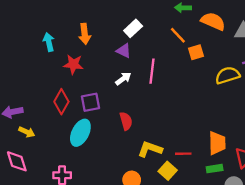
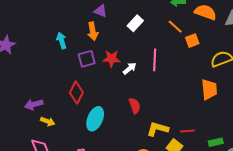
purple triangle: (124, 51) -> (101, 11), moved
red star: (73, 64) -> (111, 59), moved
purple square: (91, 102) -> (87, 59), moved
orange trapezoid: (217, 143) -> (209, 89), moved

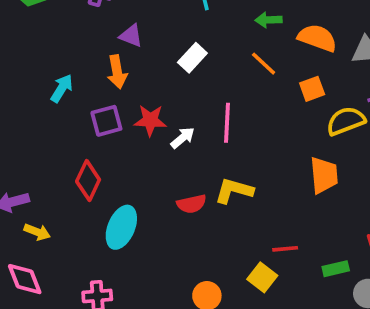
cyan arrow: (62, 41) -> (62, 88), turned 49
orange square: (192, 41) -> (312, 89), moved
red semicircle: (135, 106) -> (192, 204), turned 98
yellow L-shape: (158, 129) -> (234, 191), moved

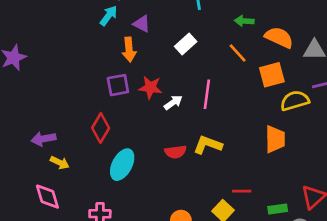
cyan arrow: (62, 88) -> (109, 16), moved
orange square: (312, 89) -> (272, 75), size x1.4

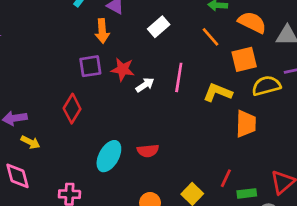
yellow L-shape: (208, 145) -> (218, 92), moved
red semicircle: (175, 152) -> (148, 151), moved
cyan ellipse: (122, 165) -> (109, 156), moved
red line: (242, 191) -> (226, 178), moved, turned -66

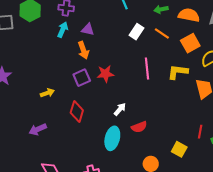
white rectangle: (159, 27) -> (137, 32), moved
white arrow: (145, 85) -> (120, 109), moved
yellow arrow: (30, 142) -> (47, 93), moved, turned -32

